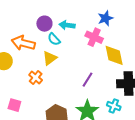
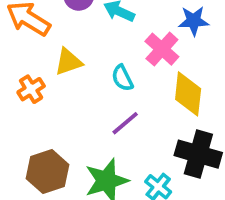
cyan semicircle: (54, 39) -> (122, 78), moved

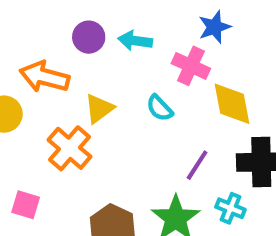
orange cross: (31, 89) -> (69, 148), size x1.5
purple line: (125, 123) -> (197, 165), moved

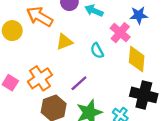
orange cross: (69, 148) -> (40, 78), moved
purple line: (197, 165) -> (79, 83), moved

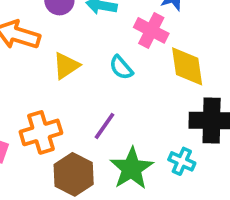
orange cross: (40, 78) -> (41, 132), turned 30

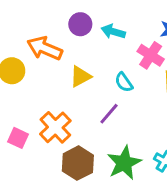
purple line: (104, 126) -> (109, 114), moved
orange cross: (41, 132) -> (55, 127), turned -32

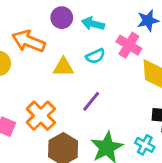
yellow triangle: (81, 76) -> (63, 67), turned 30
cyan semicircle: (124, 82) -> (95, 56), moved, turned -78

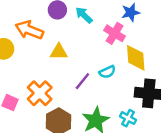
cyan arrow: (93, 24) -> (84, 15), turned 30
cyan semicircle: (95, 56) -> (107, 72), moved

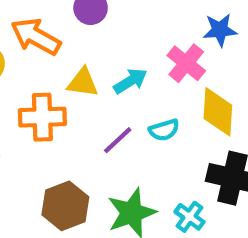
cyan arrow: (84, 15) -> (130, 81), moved, turned 96
orange cross: (40, 93) -> (42, 117), moved, turned 35

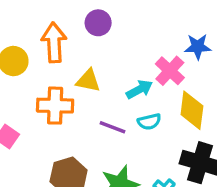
orange arrow: (36, 37) -> (54, 42), turned 54
cyan arrow: (130, 81) -> (139, 89), moved
purple line: (118, 140) -> (113, 127), turned 60

